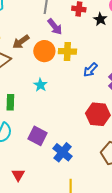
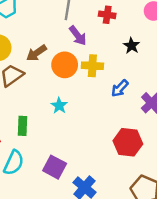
black star: (100, 19) -> (131, 46), moved

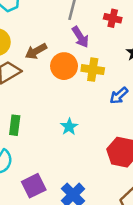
cyan star: (59, 106) -> (69, 127), moved
purple square: (55, 167) -> (34, 186), moved, turned 30

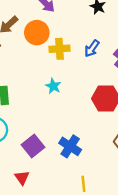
yellow cross: (93, 70) -> (60, 49), moved

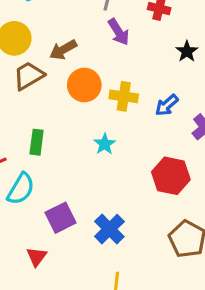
orange circle: (37, 33) -> (84, 85), moved

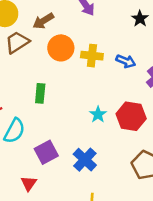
blue arrow: (167, 105) -> (126, 61), turned -114
green rectangle: (37, 142) -> (40, 93), moved
cyan star: (105, 144) -> (98, 114), moved

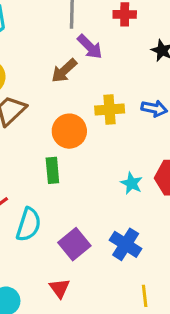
brown arrow: (43, 21) -> (64, 71), moved
orange circle: (61, 48) -> (69, 131), moved

